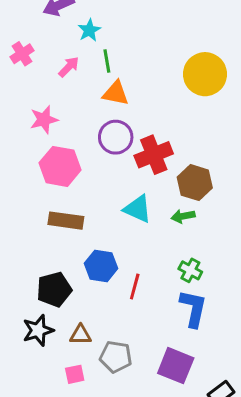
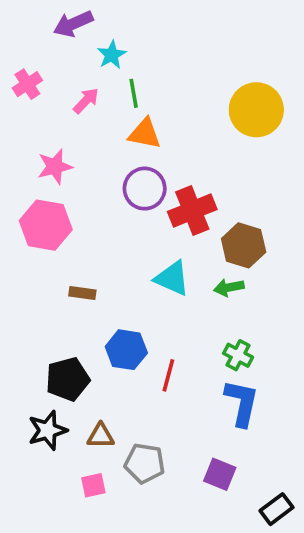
pink hexagon: (60, 166) -> (46, 225), moved
brown rectangle: (66, 221) -> (82, 293), size x0.6
purple square: (176, 366) -> (220, 474), size x0.7

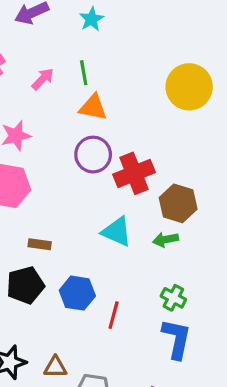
cyan star: (112, 55) -> (92, 19), moved
black pentagon: (68, 379) -> (25, 285), moved

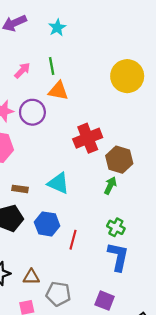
purple circle: (93, 155) -> (32, 112), moved
cyan triangle: (117, 232) -> (58, 183), moved
green arrow: (166, 240) -> (110, 186), turned 126

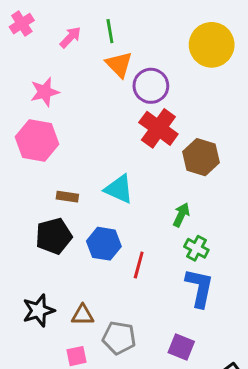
orange triangle: (58, 91) -> (119, 65), turned 35
purple circle: (32, 112) -> (151, 86), moved
red cross: (88, 138) -> (158, 128), turned -32
green arrow: (110, 186) -> (181, 215), moved

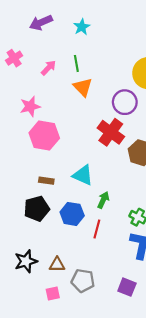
purple circle: (151, 86) -> (125, 102), moved
pink hexagon: (37, 140) -> (44, 135), moved
green arrow: (181, 215) -> (103, 200), moved

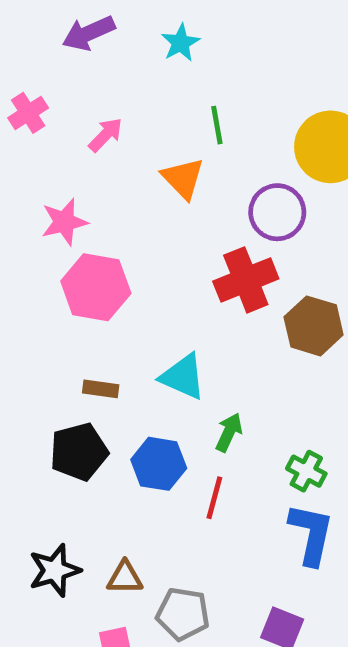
green line: (76, 63) -> (217, 125), moved
red cross: (111, 132) -> (246, 280), turned 32

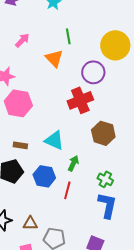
brown hexagon: (314, 326) -> (103, 133), moved

